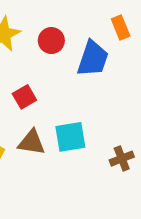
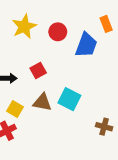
cyan square: (70, 137) -> (69, 99), turned 35
brown cross: (122, 159) -> (104, 127), moved, turned 35

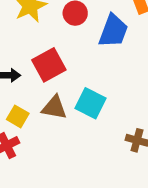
red square: (38, 70) -> (49, 65), size x1.5

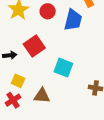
brown triangle: (54, 107) -> (42, 96), moved

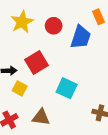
yellow square: (18, 81) -> (20, 88), moved

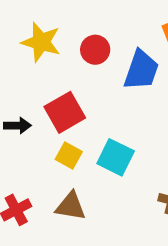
yellow star: (22, 22) -> (41, 42), turned -30
yellow square: (20, 88) -> (69, 156), moved

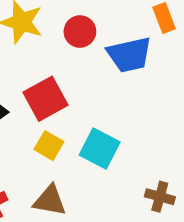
blue trapezoid: (141, 70) -> (129, 55), turned 57

